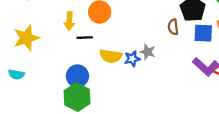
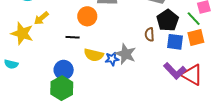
yellow arrow: (69, 21) -> (41, 18), moved, turned 42
yellow star: (26, 38) -> (22, 33), turned 30
gray star: (148, 52) -> (126, 54), size x1.5

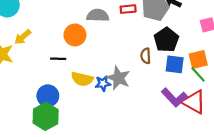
green line: (194, 19) -> (198, 74), moved

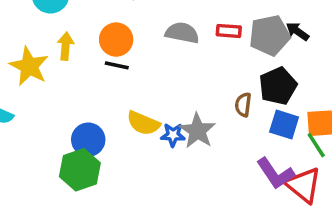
orange circle: (75, 35) -> (116, 40), moved
yellow arrow: (23, 37) -> (66, 46), turned 126
black line: (58, 59) -> (117, 65), moved

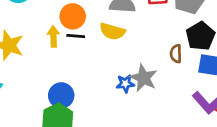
yellow arrow: (66, 46) -> (53, 36), moved
yellow semicircle: (143, 123) -> (112, 31), moved

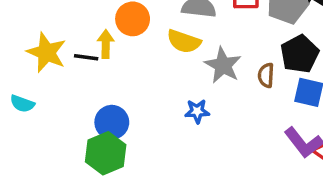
black line: (76, 36) -> (86, 57), moved
gray star: (144, 78) -> (223, 65), moved

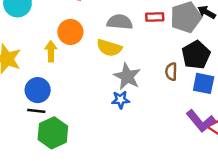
black line: (86, 57) -> (36, 111), moved
gray star: (223, 65) -> (127, 76), moved
blue circle: (112, 122) -> (38, 90), moved

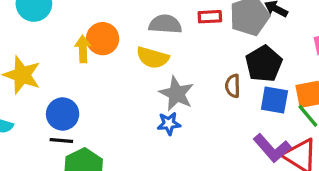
yellow arrow: (51, 51) -> (83, 49), moved

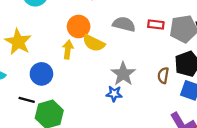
yellow arrow: (83, 49) -> (68, 50), moved
yellow semicircle: (153, 58) -> (94, 43), moved
black line: (61, 141) -> (27, 100), moved

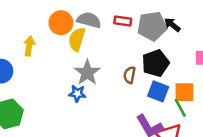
orange circle: (79, 27) -> (61, 23), moved
yellow semicircle: (94, 43) -> (77, 39), moved, turned 80

